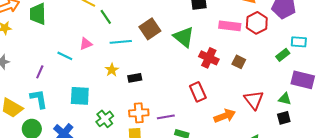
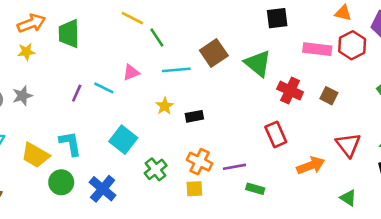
purple line: (40, 72) -> (77, 93), moved
cyan square: (80, 96) -> (123, 140), turned 35
orange cross: (139, 113) -> (200, 162), turned 30

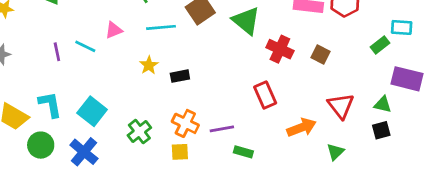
purple line: (77, 93) -> (57, 52), turned -36
cyan square: (123, 140) -> (92, 111), moved
green triangle: (348, 198) -> (335, 152), moved, turned 42

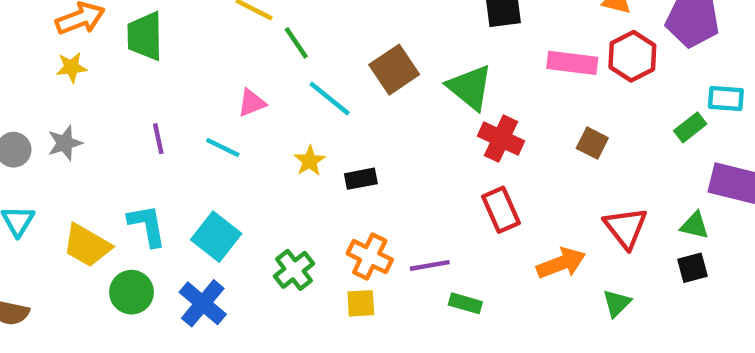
cyan line: (161, 27) -> (330, 99), turned 44
cyan line: (85, 46) -> (223, 147), moved
red cross: (280, 49) -> (501, 139), moved

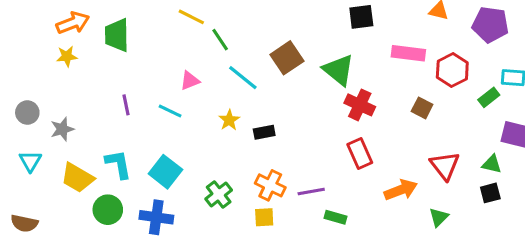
red hexagon: (632, 56) -> (452, 70), moved
gray star: (65, 143) -> (62, 129), moved
blue cross: (203, 303) -> (156, 217), turned -32

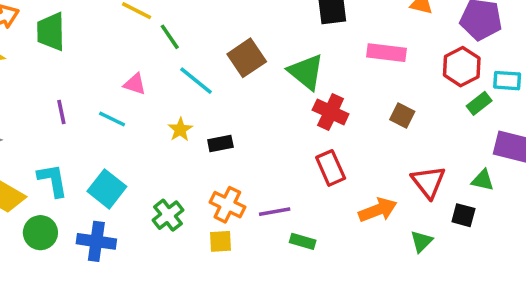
red hexagon: (452, 70) -> (462, 67), moved
pink triangle: (190, 81) -> (135, 84), turned 40
black square: (490, 193) -> (463, 215), moved, turned 30

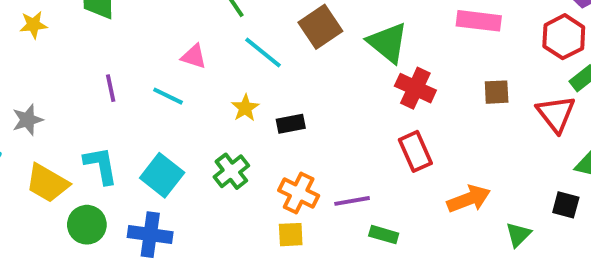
brown square: (402, 116) -> (497, 92), turned -30
red triangle: (428, 182) -> (556, 114), moved
green cross: (168, 215) -> (231, 171), moved

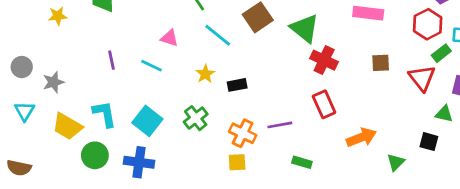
purple line: (352, 201) -> (280, 125), moved

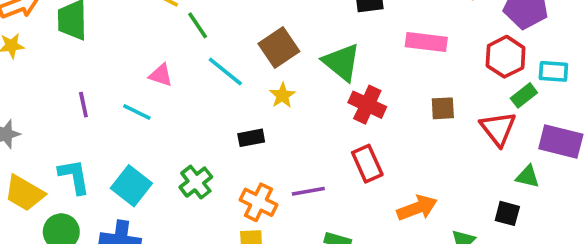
yellow star: (205, 74) -> (282, 95), moved

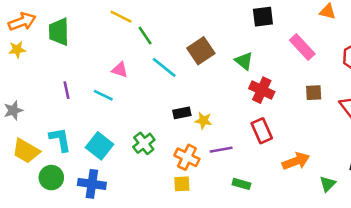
pink rectangle: (426, 42) -> (302, 47), turned 40
green triangle: (341, 62) -> (244, 61), size x0.7
yellow star: (282, 95) -> (203, 121), moved, turned -30

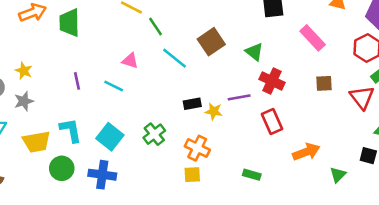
yellow star: (17, 50) -> (24, 71), moved, turned 30
purple line: (221, 150) -> (239, 97), moved
yellow trapezoid: (26, 151) -> (36, 142), turned -40

